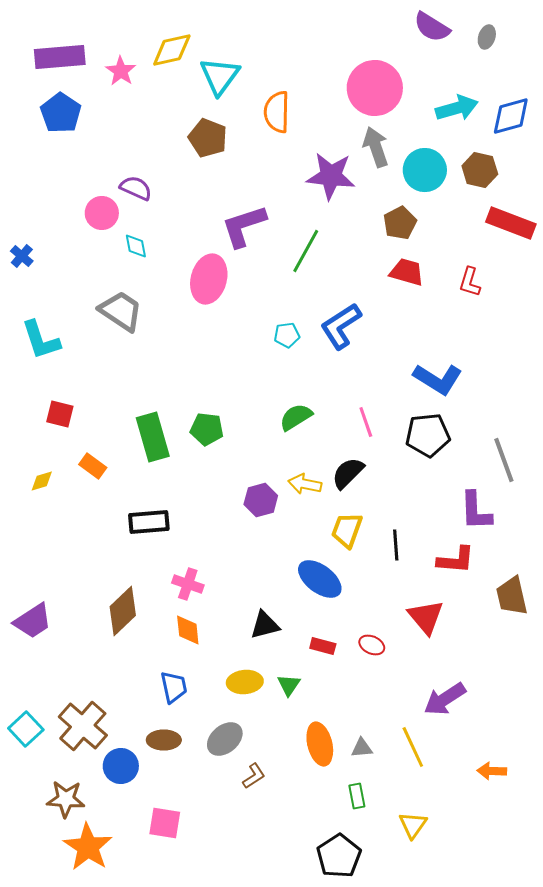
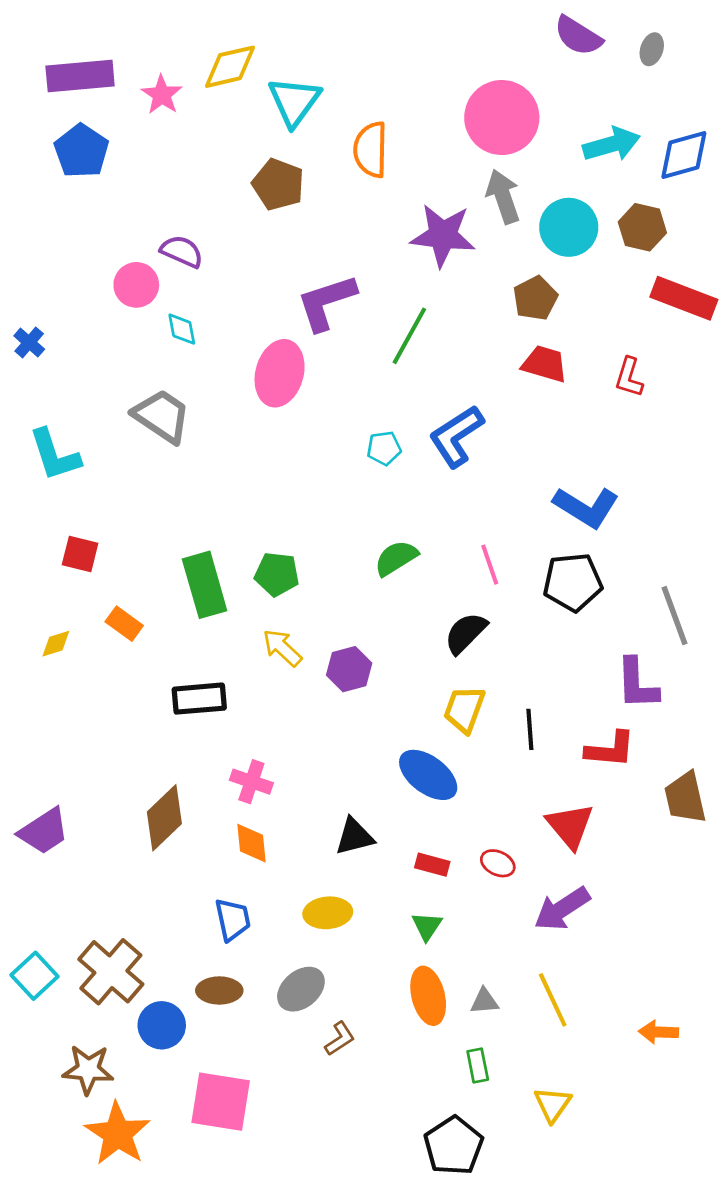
yellow arrow: (305, 484) -> (282, 648), moved, turned 32
green triangle: (289, 685) -> (427, 926), moved
purple arrow: (445, 699) -> (562, 909), moved
pink square: (165, 823) -> (221, 1102), size x1.4

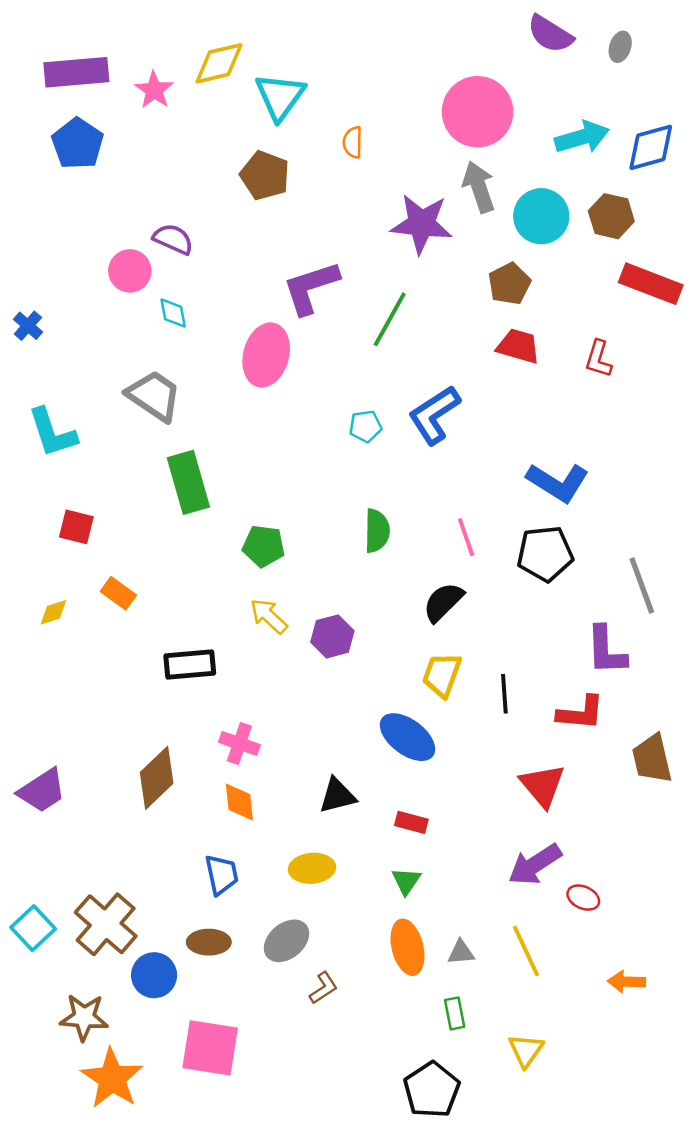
orange semicircle: (371, 150) -> (353, 142), size x0.6
green semicircle: (396, 558) -> (377, 531), turned 123
green rectangle: (205, 585) -> (188, 482), moved
red ellipse: (498, 863) -> (583, 898), moved

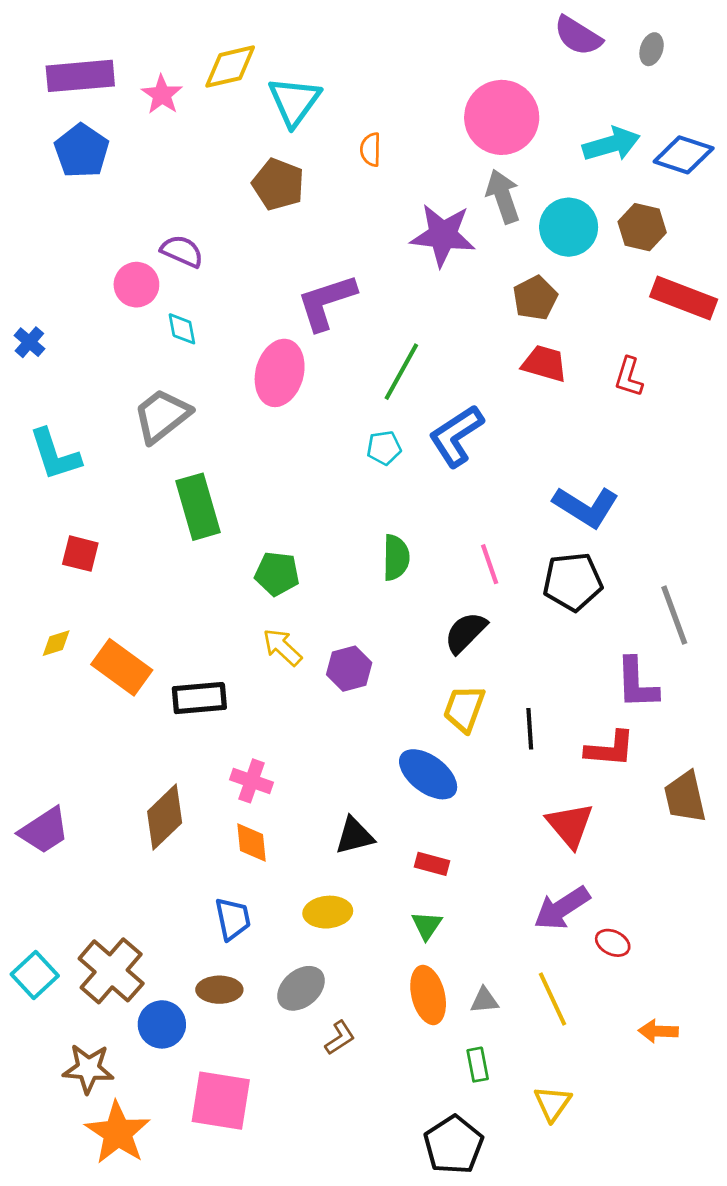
blue diamond: (651, 147) -> (684, 155), turned 34
green line: (390, 319) -> (401, 372), moved
gray trapezoid: (154, 396) -> (162, 416), turned -72
orange rectangle: (118, 593) -> (122, 667), moved, size x1.6

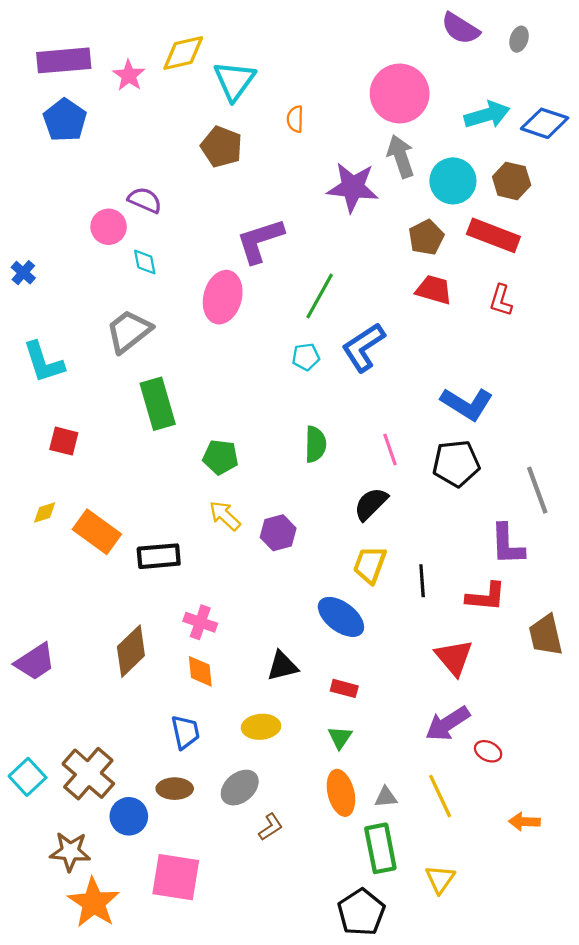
red rectangle: (684, 298) -> (493, 235), moved
green rectangle: (478, 1065) -> (380, 848), size x1.8

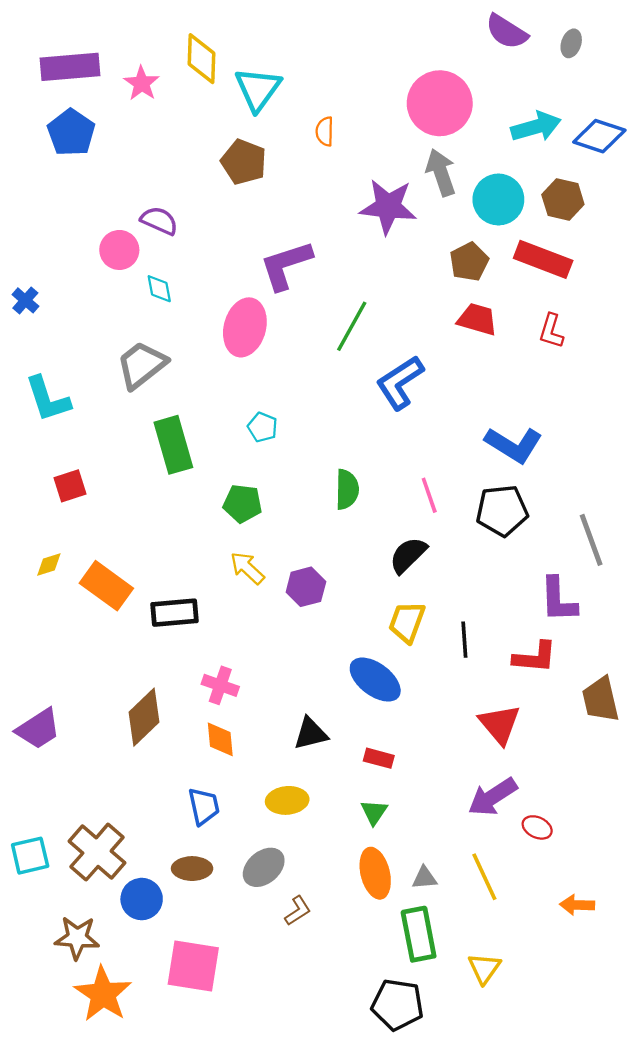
yellow diamond: (183, 53) -> (201, 59), turned -75
cyan pentagon: (306, 357) -> (263, 427), moved, turned 30
red square: (64, 441) -> (70, 486), turned -32
cyan square: (28, 777) -> (30, 856), turned 30
black pentagon: (361, 912) -> (397, 1005), turned -30

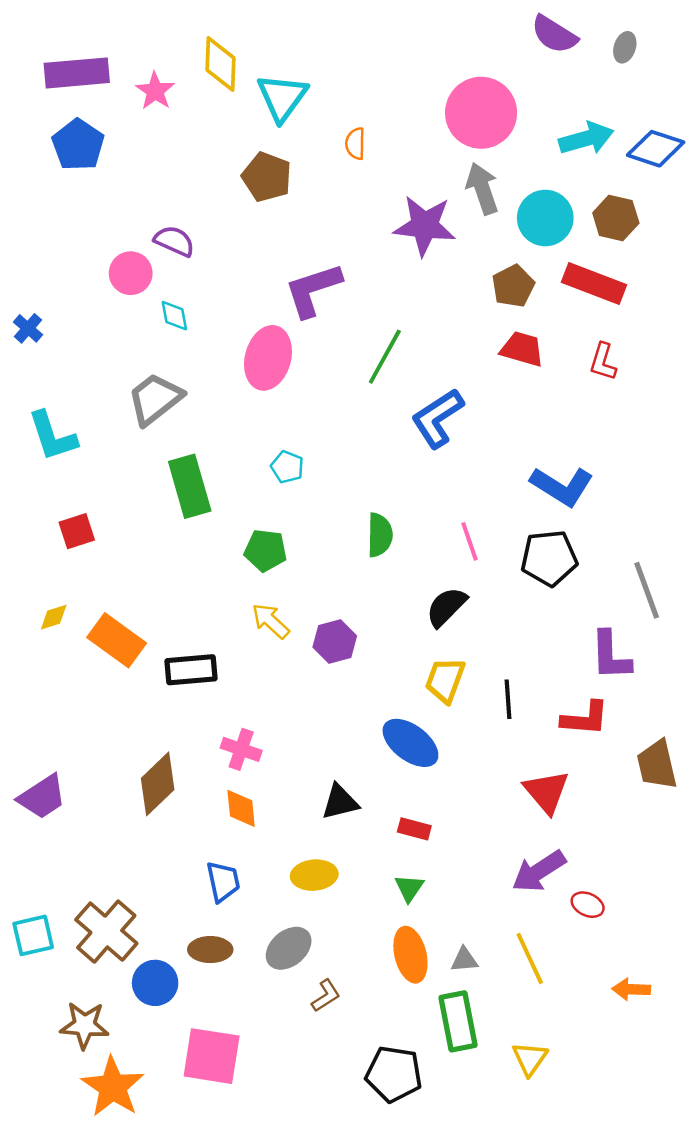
black pentagon: (397, 1005) -> (394, 1074), moved

